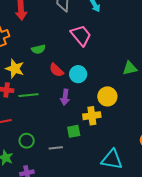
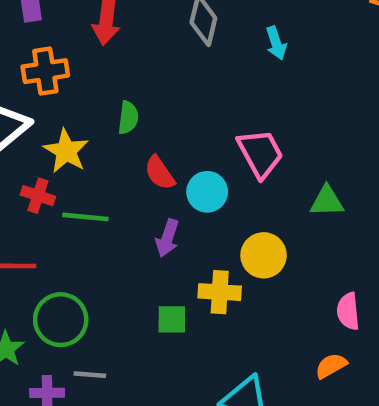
pink trapezoid: (81, 35) -> (260, 153), moved
green semicircle: (38, 49) -> (128, 118), turned -80
green circle: (27, 141) -> (61, 320), size x1.5
gray line: (56, 148) -> (90, 375), moved

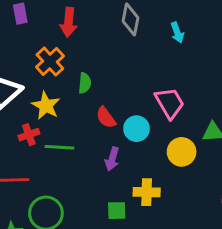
orange cross: (45, 71) -> (50, 62), moved, turned -32
red cross: (38, 196) -> (29, 135), turned -36
yellow circle: (264, 255) -> (182, 152), moved

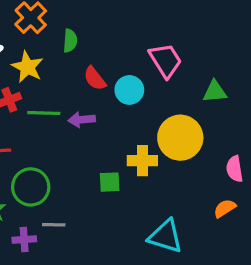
yellow circle: (182, 152) -> (180, 138), moved, size x1.4
purple arrow: (112, 159) -> (82, 120), moved, turned 70

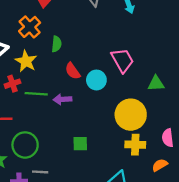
yellow cross: (142, 161) -> (135, 145), moved

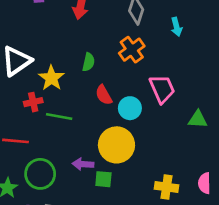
orange cross: (30, 27) -> (132, 50), moved
purple arrow: (62, 99) -> (83, 164), moved
yellow circle: (131, 115) -> (116, 145), moved

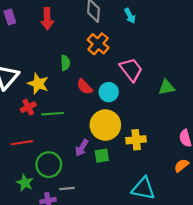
purple arrow: (83, 164) -> (82, 148), turned -48
yellow cross: (166, 187) -> (136, 140), moved

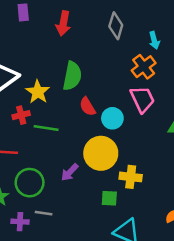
orange cross: (98, 44) -> (144, 67), moved
green semicircle: (65, 63) -> (72, 76), size x1.6
green square: (102, 156) -> (109, 198), moved

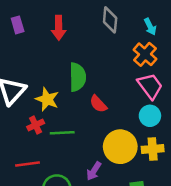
cyan circle: (112, 118) -> (150, 116), moved
yellow cross: (131, 177) -> (153, 149), moved

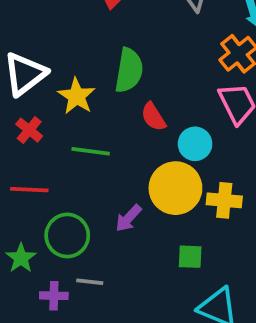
cyan circle: (150, 116) -> (195, 144), moved
red cross: (36, 125) -> (29, 130), moved, turned -35

